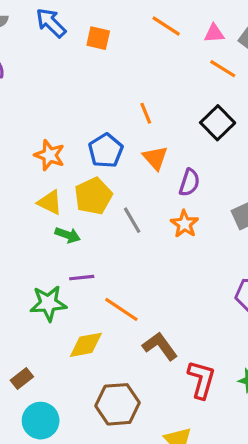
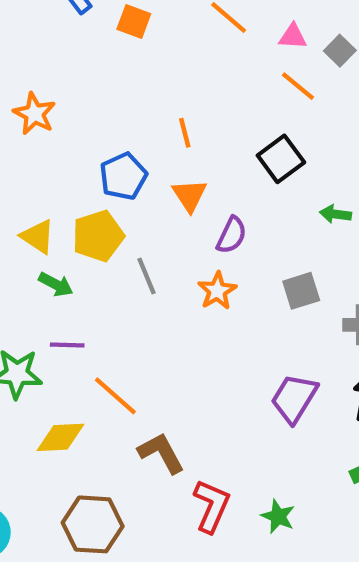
orange star: (50, 155) -> (34, 114), moved

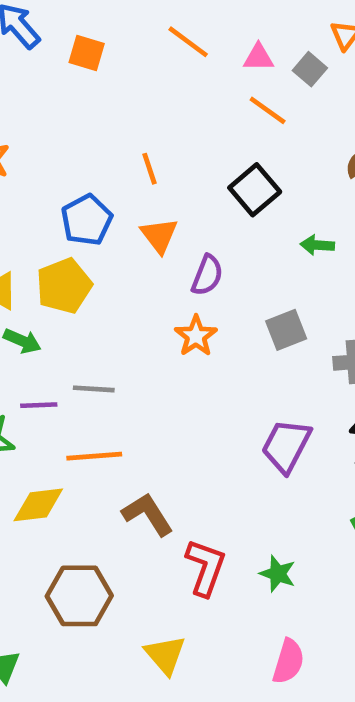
gray line: (147, 276) -> (94, 389), moved, turned -60
orange line: (115, 396) -> (94, 456), turned -42

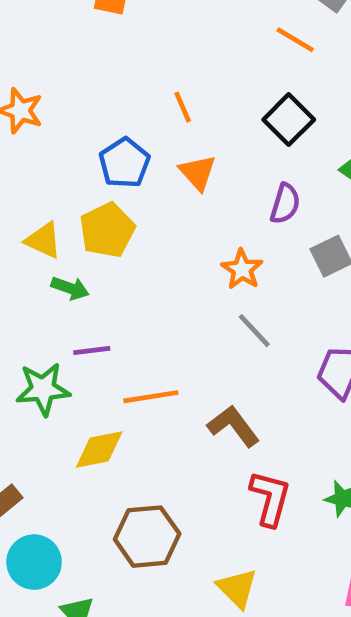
purple semicircle: (207, 275) -> (285, 204), moved
gray line: (94, 389) -> (254, 331), moved, turned 48
brown L-shape: (148, 514) -> (233, 426), moved

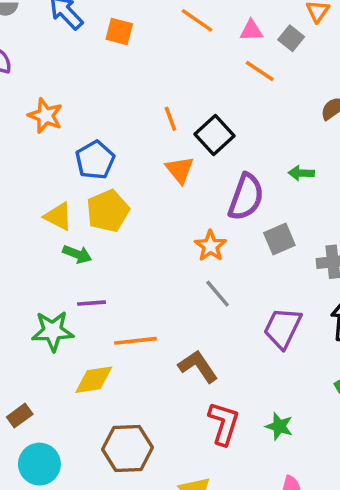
black square: (289, 120) -> (215, 135), moved
blue pentagon: (124, 163) -> (95, 160), moved
purple semicircle: (285, 204) -> (246, 197), size x1.5

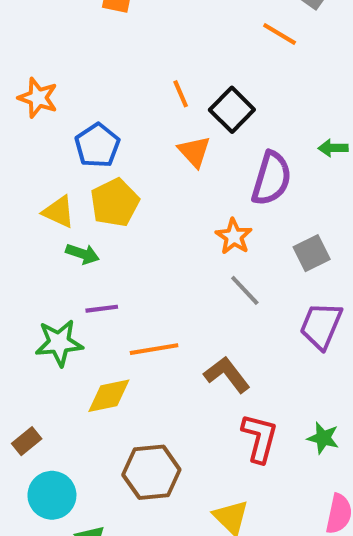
gray square: (279, 239) -> (312, 253), moved

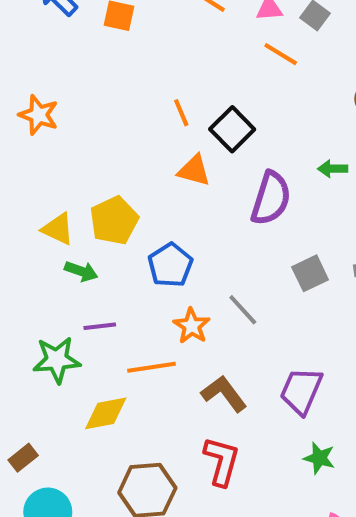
blue pentagon: (97, 145) -> (170, 265), moved
orange triangle: (194, 151) -> (194, 170), turned -33
orange star: (234, 236) -> (192, 326), moved
purple trapezoid: (321, 326) -> (301, 391), moved
red L-shape: (260, 438) -> (222, 461), moved

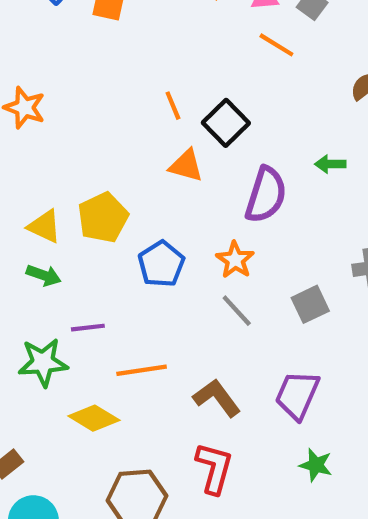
green arrow: (81, 271) -> (44, 275), moved
gray square: (310, 273) -> (310, 304), moved
orange star: (192, 326) -> (235, 260), moved
yellow diamond: (106, 413) -> (94, 418), turned 42

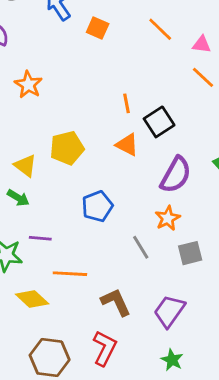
yellow pentagon: (103, 218) -> (67, 148), moved
orange star: (235, 260) -> (168, 218), moved

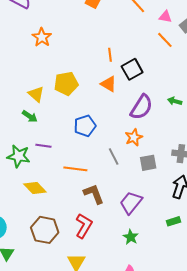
orange line: (70, 274) -> (75, 169), moved

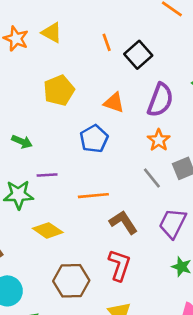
orange triangle: (109, 84) -> (114, 103), moved
yellow triangle: (36, 94) -> (52, 33), moved
gray line: (114, 157) -> (152, 178), moved

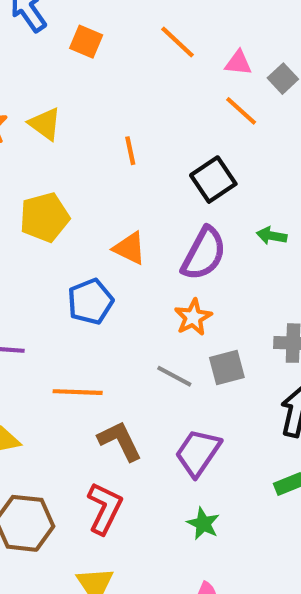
black square: (138, 55) -> (213, 180), moved
gray line: (152, 178) -> (174, 376), turned -30

